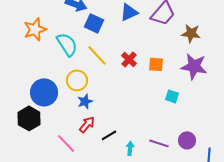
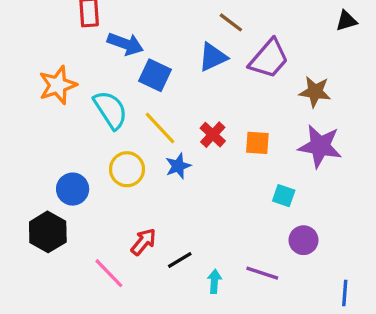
blue circle: (44, 92) -> (73, 189), size x0.7
blue star: (85, 101) -> (178, 166), moved
purple circle: (187, 140) -> (304, 240), moved

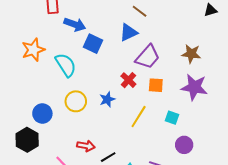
purple trapezoid: (269, 59) -> (148, 57), moved
yellow line: (160, 128) -> (139, 117), moved, turned 75
red arrow: (143, 242) -> (86, 146), turned 60

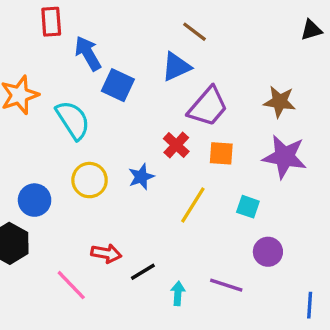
blue arrow: (75, 24) -> (88, 53), turned -140

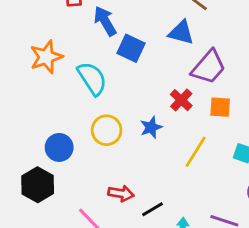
blue triangle: (176, 67) -> (181, 33), turned 40

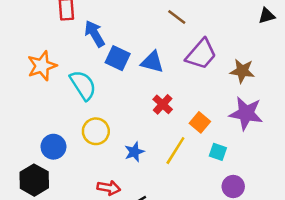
blue triangle: (181, 33) -> (152, 62), moved
purple trapezoid: (209, 67) -> (201, 54), moved
orange square: (220, 107) -> (200, 122), moved, turned 36
blue star: (151, 127) -> (134, 152), moved

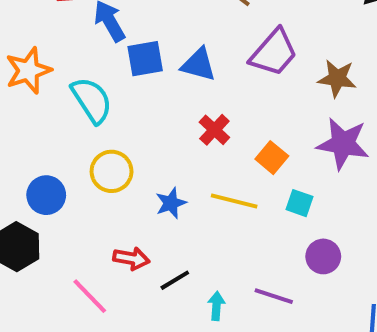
blue square: (118, 58) -> (145, 59), turned -35
yellow line: (175, 151) -> (234, 201), turned 72

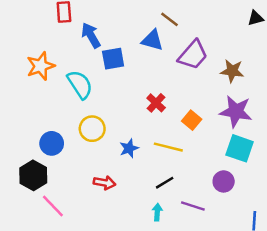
blue triangle: (199, 65) -> (152, 40), moved
cyan square: (299, 203) -> (240, 148), moved, size x1.6
black line: (175, 280) -> (165, 183), moved
pink line: (90, 296) -> (53, 206), moved

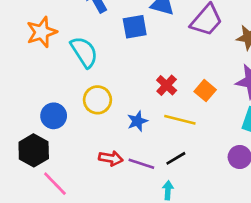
blue square: (113, 59) -> (135, 27), moved
red cross: (156, 103) -> (167, 85), moved
purple line: (193, 206) -> (141, 164), moved

